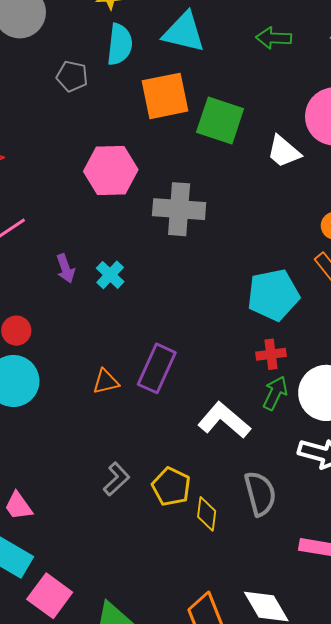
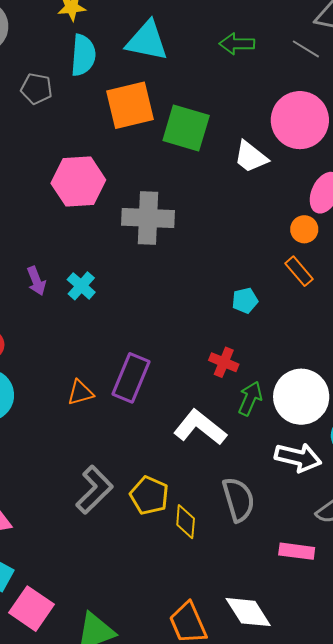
cyan pentagon: (273, 295) -> (245, 300), size x0.5
red cross: (271, 354) -> (224, 362), moved, turned 32
gray L-shape: (117, 479) -> (94, 490), size x1.4

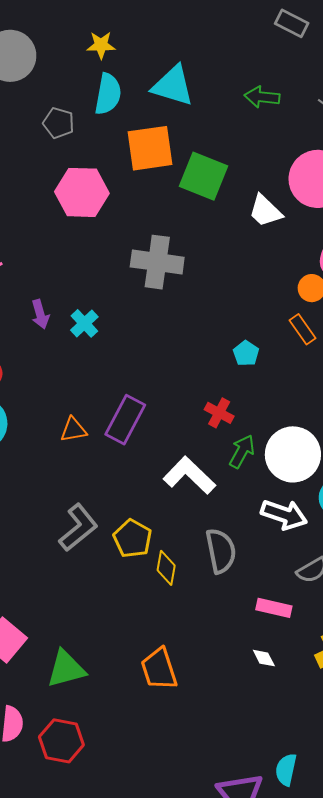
pink hexagon: (78, 182) -> (82, 192), moved
cyan pentagon: (245, 300) -> (246, 353), turned -30
white diamond: (248, 612) -> (264, 658), moved, size x0.5

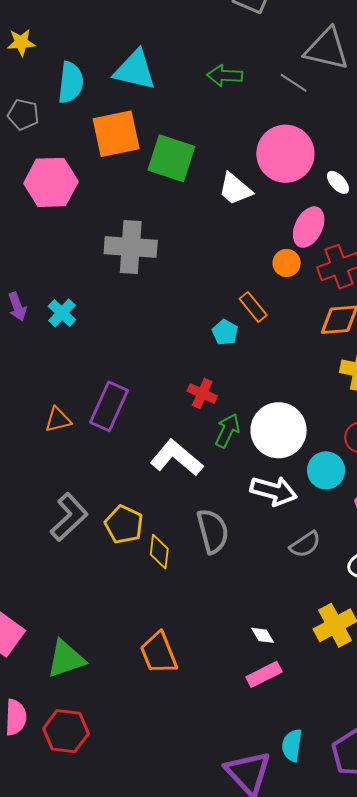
yellow star: (101, 45) -> (21, 42), moved
orange rectangle: (303, 329) -> (253, 307), moved
pink rectangle: (274, 608) -> (264, 674), moved, turned -36

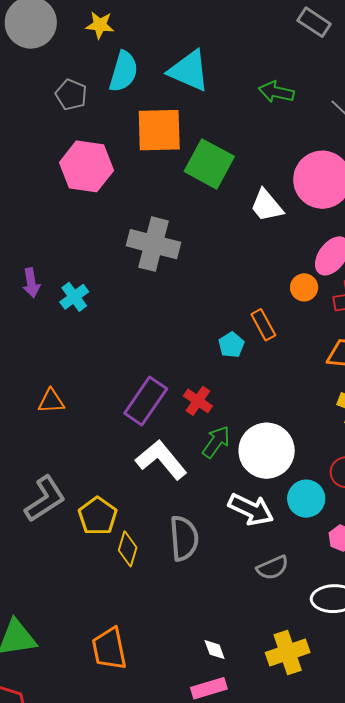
yellow star: (21, 42) -> (100, 25), moved
purple rectangle: (109, 406) -> (146, 401), moved

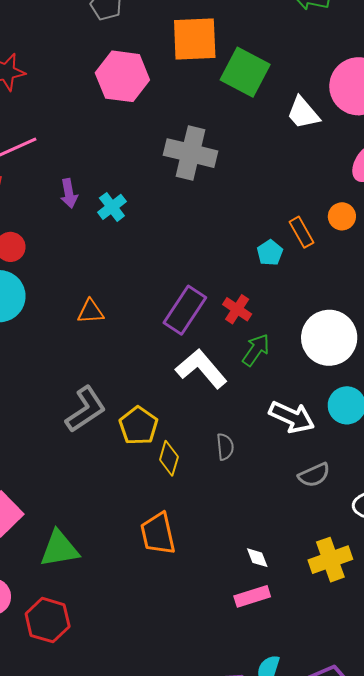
orange circle: (304, 287) -> (342, 216), moved
white circle: (267, 451) -> (329, 338), moved
gray semicircle: (184, 538) -> (225, 447), size x0.6
orange trapezoid: (109, 649) -> (158, 534), moved

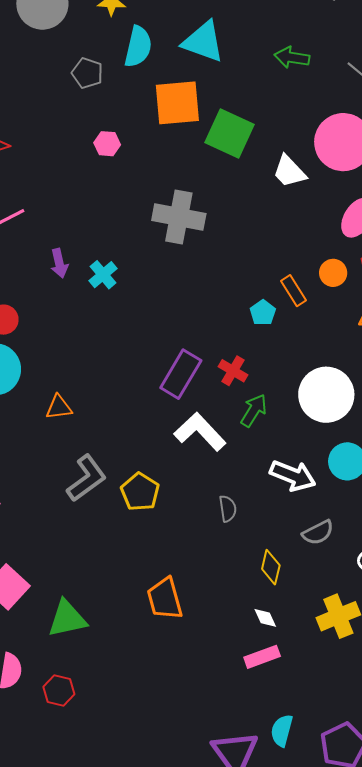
pink hexagon: (122, 76) -> (107, 144), size x0.5
orange triangle: (90, 312) -> (59, 407), moved
yellow diamond: (169, 458) -> (271, 567), moved
red hexagon: (48, 620) -> (59, 690), size x0.7

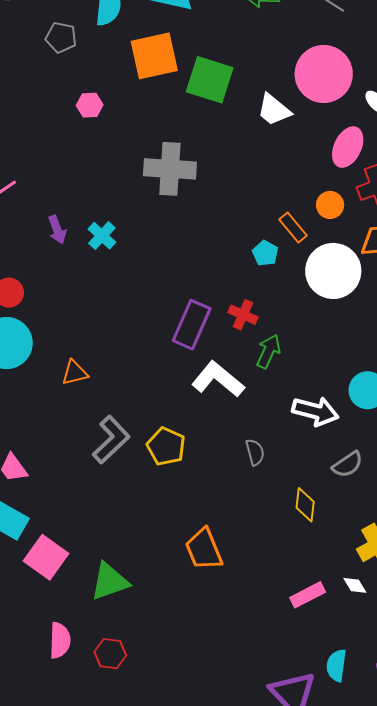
white circle: (326, 395) -> (333, 271), moved
white diamond: (265, 618) -> (355, 585), moved

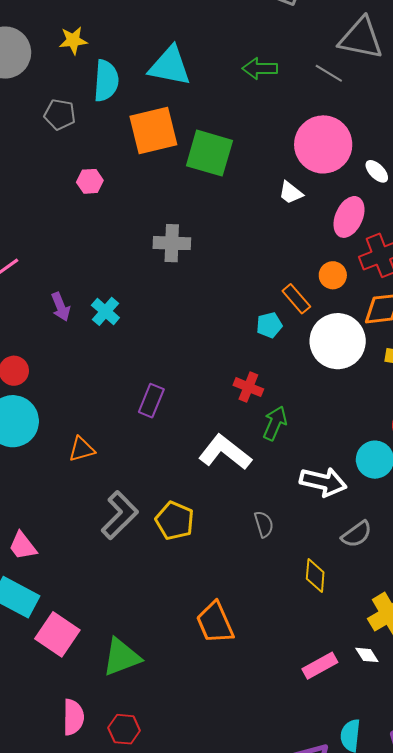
white trapezoid: (274, 110) -> (291, 193), moved, size x0.7
gray cross: (170, 169) -> (172, 243), size x0.7
cyan pentagon: (265, 253) -> (269, 325), turned 30
purple rectangle: (192, 325) -> (151, 401), moved, size x0.7

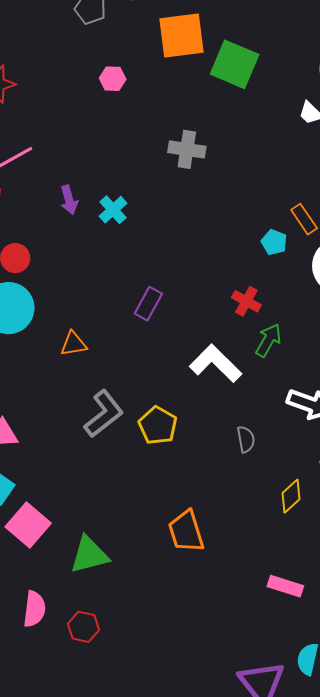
cyan pentagon: (269, 325) -> (274, 242), turned 30
yellow diamond: (315, 575) -> (291, 496), turned 36
pink rectangle: (320, 666) -> (285, 586), turned 40

